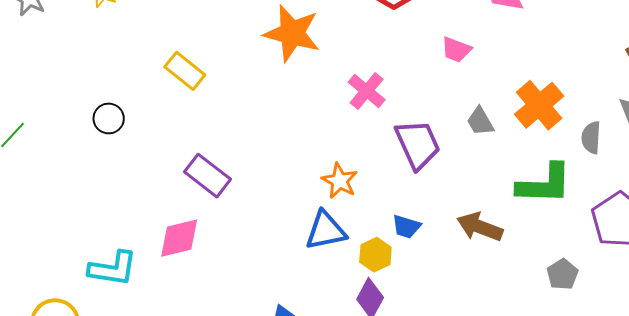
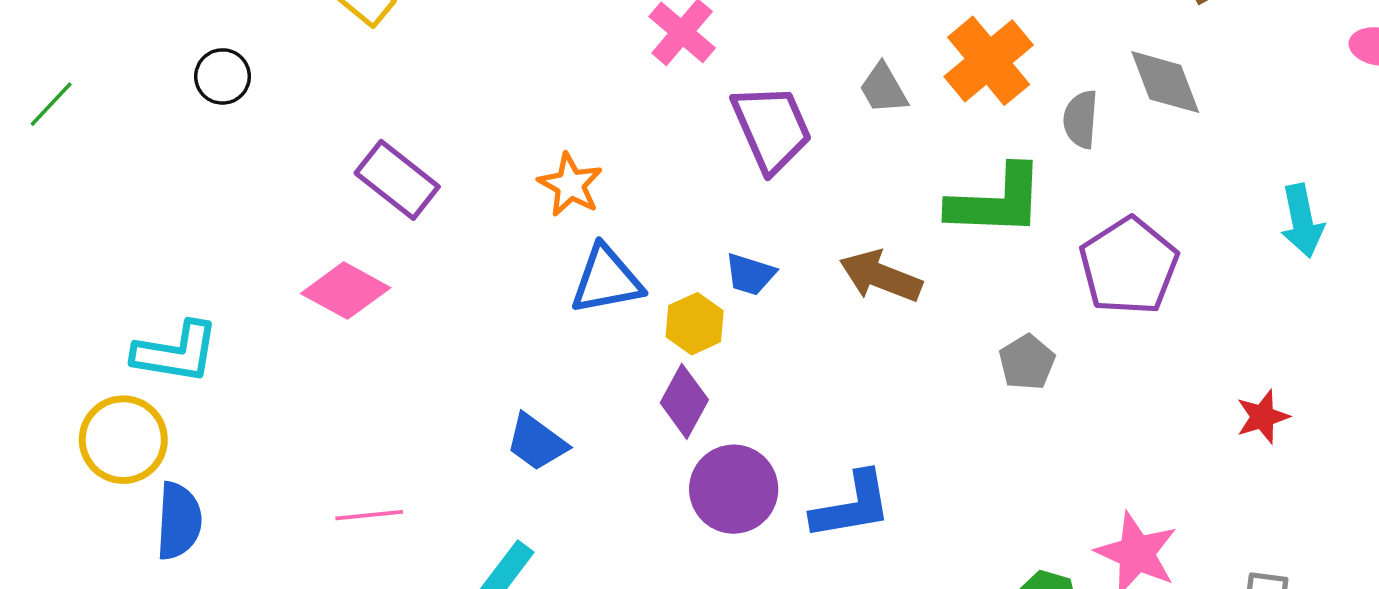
orange star: (340, 181) -> (570, 185), moved
pink diamond: (179, 238) -> (346, 291), turned 42
cyan L-shape: (113, 269) -> (176, 352), moved

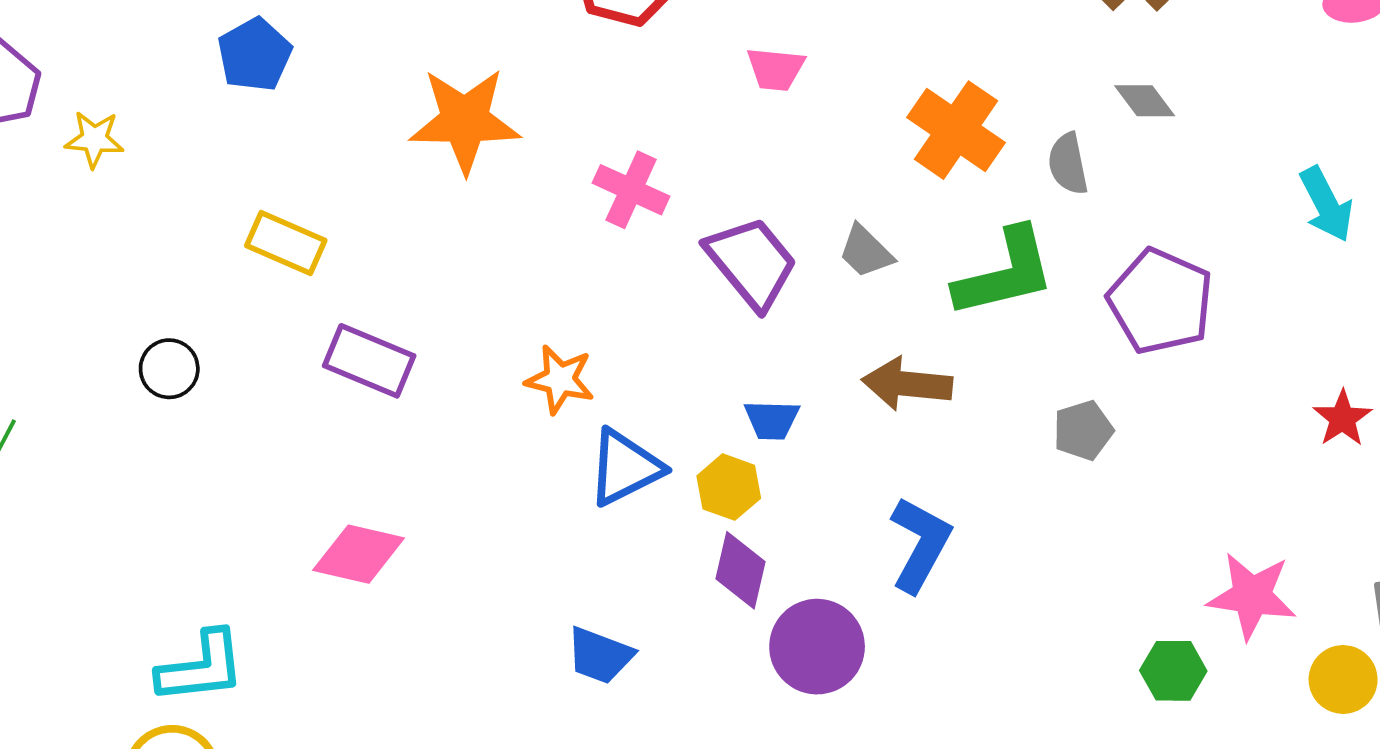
gray diamond: (1165, 82) -> (1145, 101), size x0.7
gray trapezoid: (883, 89) -> (866, 251), moved
purple rectangle: (397, 180) -> (369, 361), moved
gray pentagon: (1027, 362) -> (1083, 430), turned 30
blue L-shape: (852, 506) -> (920, 544), moved, turned -36

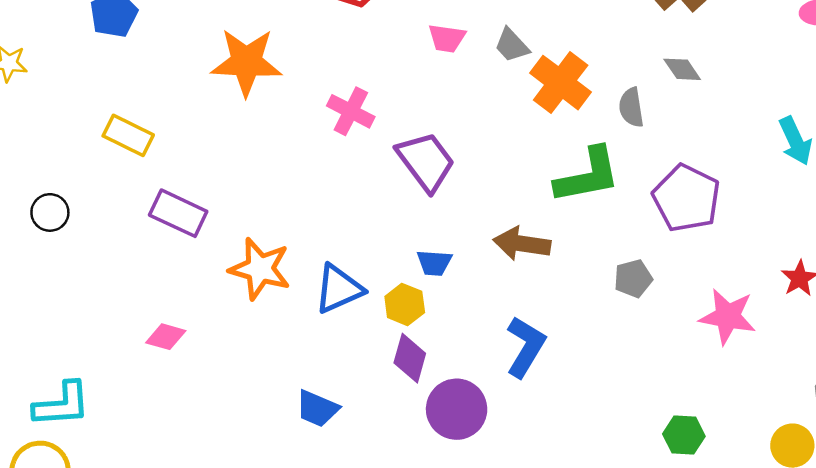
gray trapezoid: (866, 251) -> (512, 45), moved
orange star: (560, 380) -> (260, 269), moved, size x1.4
pink diamond: (359, 554) -> (166, 337), size x0.7
pink star: (1252, 596) -> (728, 316), moved

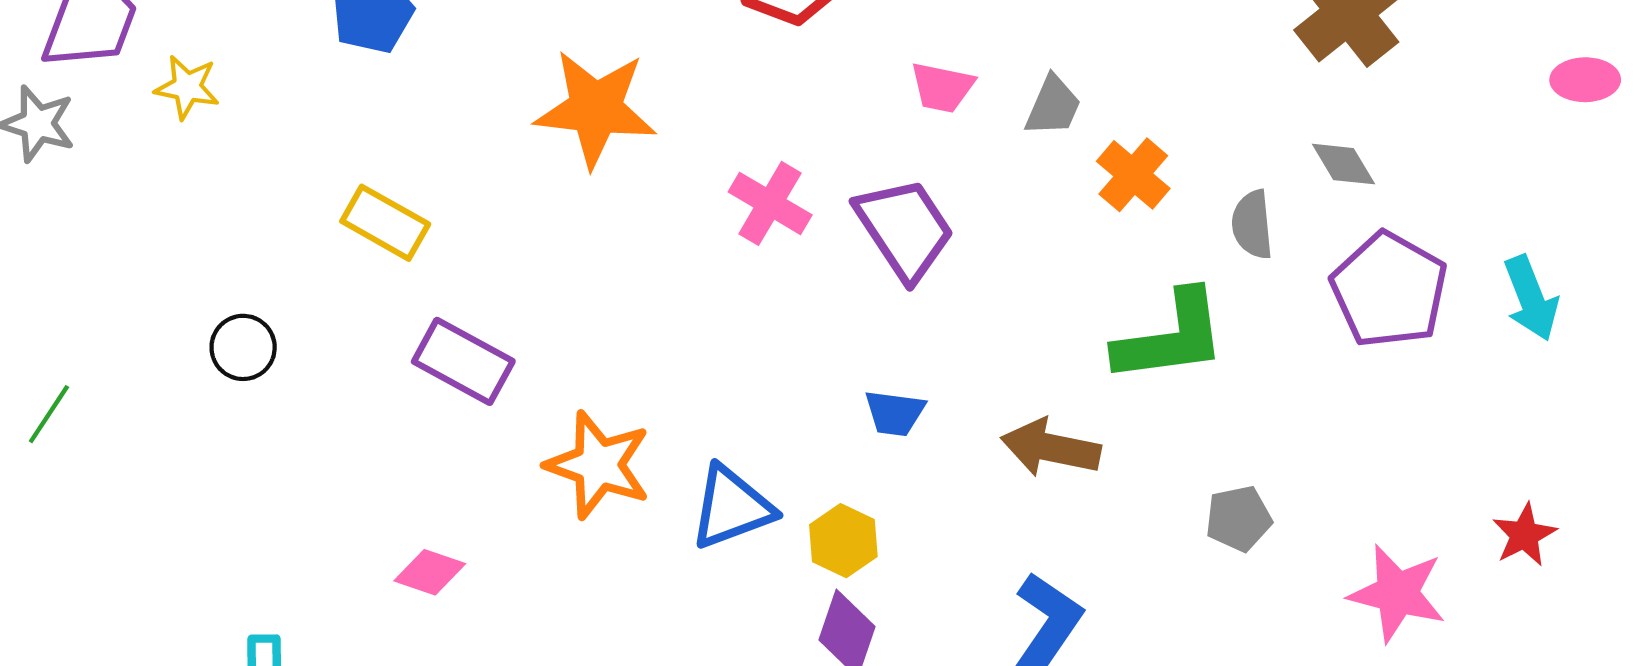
gray trapezoid: (512, 45) -> (1053, 106), turned -117
orange cross: (561, 83) -> (1133, 175), size x0.7
purple trapezoid: (426, 161) -> (905, 229), moved
purple pentagon: (686, 198) -> (1389, 290), moved
blue trapezoid: (434, 263) -> (895, 413), moved

